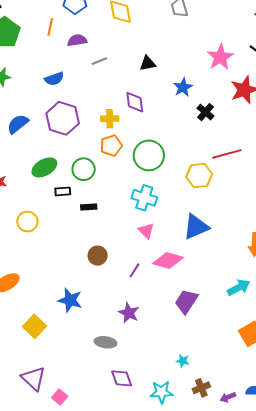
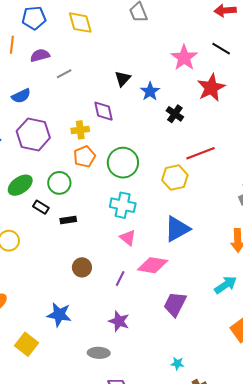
black triangle: (148, 63) -> (123, 79), moved, turned -30
black rectangle: (63, 191) -> (41, 207), turned 42

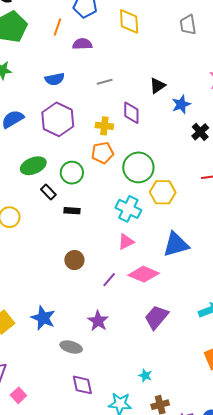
gray line: (64, 74) -> (105, 82), moved
yellow hexagon: (175, 178) -> (163, 192), moved
pink triangle: (128, 238) -> (126, 242), turned 42
blue star: (59, 315) -> (43, 318), moved

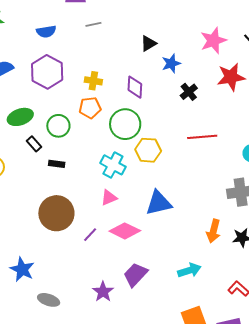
gray line: (105, 82) -> (93, 24), moved
purple diamond: (131, 113) -> (135, 87), moved
brown circle: (74, 260) -> (56, 213), size x1.8
purple star: (98, 321) -> (103, 292), moved

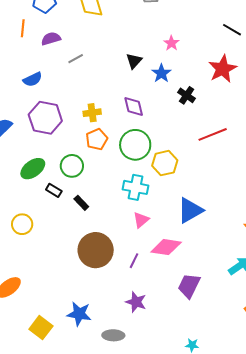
pink star: (213, 41) -> (171, 43), moved, size x0.6
black rectangle: (57, 164) -> (81, 203), turned 56
purple star: (103, 292) -> (136, 302), moved

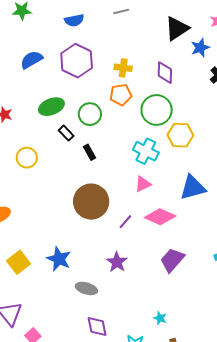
black triangle: (134, 61) -> (177, 28), size x1.5

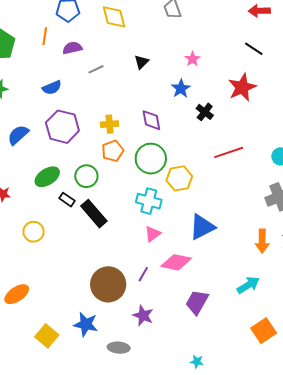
black triangle: (177, 28) -> (141, 62), moved, size x0.6
black rectangle: (90, 152) -> (94, 214), size x1.8
brown circle: (91, 202) -> (108, 284), moved

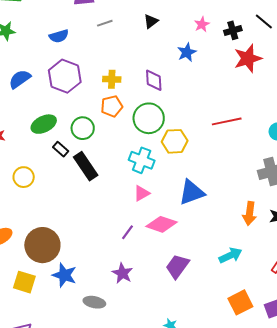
black cross: (205, 112) -> (233, 30), moved, turned 30
brown circle: (108, 284) -> (42, 245), moved
yellow square: (47, 336) -> (24, 282), turned -30

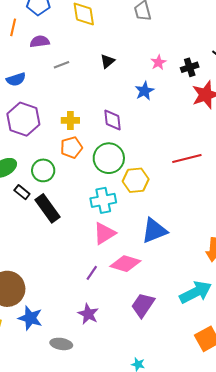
cyan cross: (142, 160) -> (103, 200), turned -30
pink triangle: (142, 193) -> (104, 233), size x1.4
cyan arrow: (230, 255) -> (196, 292), size x1.4

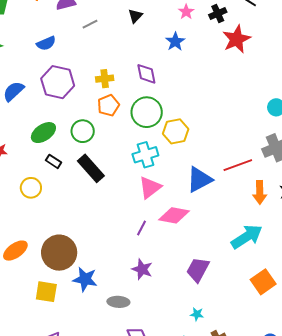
red line: (187, 158) -> (238, 165), moved
black rectangle: (22, 192) -> (54, 161), moved
purple trapezoid: (143, 305) -> (198, 270), moved

